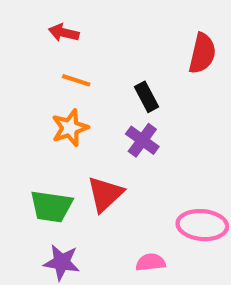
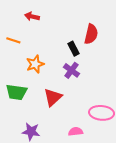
red semicircle: (202, 53) -> (91, 34), moved
orange line: (76, 80) -> (13, 40), moved
green trapezoid: (51, 206) -> (16, 92), moved

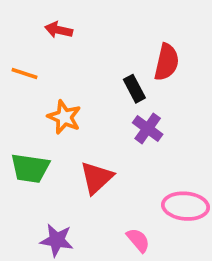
orange star: (35, 64) -> (64, 117), turned -30
purple cross: (71, 70) -> (148, 128), moved
pink semicircle: (76, 132) -> (138, 240), turned 56

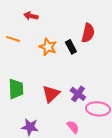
orange star: (64, 117) -> (48, 47), moved
purple cross: (148, 128) -> (78, 94), moved
green trapezoid: (30, 168) -> (16, 89), turned -100

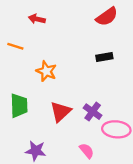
red semicircle: (88, 33) -> (107, 17), moved, turned 42
orange star: (48, 47) -> (46, 71), moved
black rectangle: (71, 47) -> (104, 57), moved, turned -72

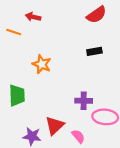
orange line: (15, 46) -> (14, 32), moved
red triangle: (61, 112) -> (55, 126), moved
purple cross: (93, 112) -> (84, 101), turned -35

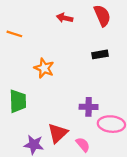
red semicircle: (97, 15) -> (102, 16), turned -78
red arrow: (33, 17) -> (65, 18), moved

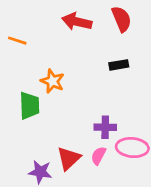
red arrow: (65, 18) -> (77, 22), size x1.5
green trapezoid: (18, 101) -> (29, 106), moved
pink semicircle: (83, 145) -> (98, 156), moved, turned -112

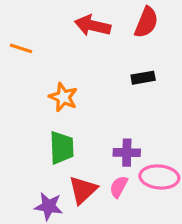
red semicircle: (121, 19) -> (146, 22), turned 45
green trapezoid: (29, 106) -> (62, 148), moved

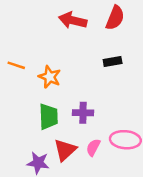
orange line: (21, 48) -> (16, 65), moved
purple cross: (127, 153) -> (83, 113), moved

